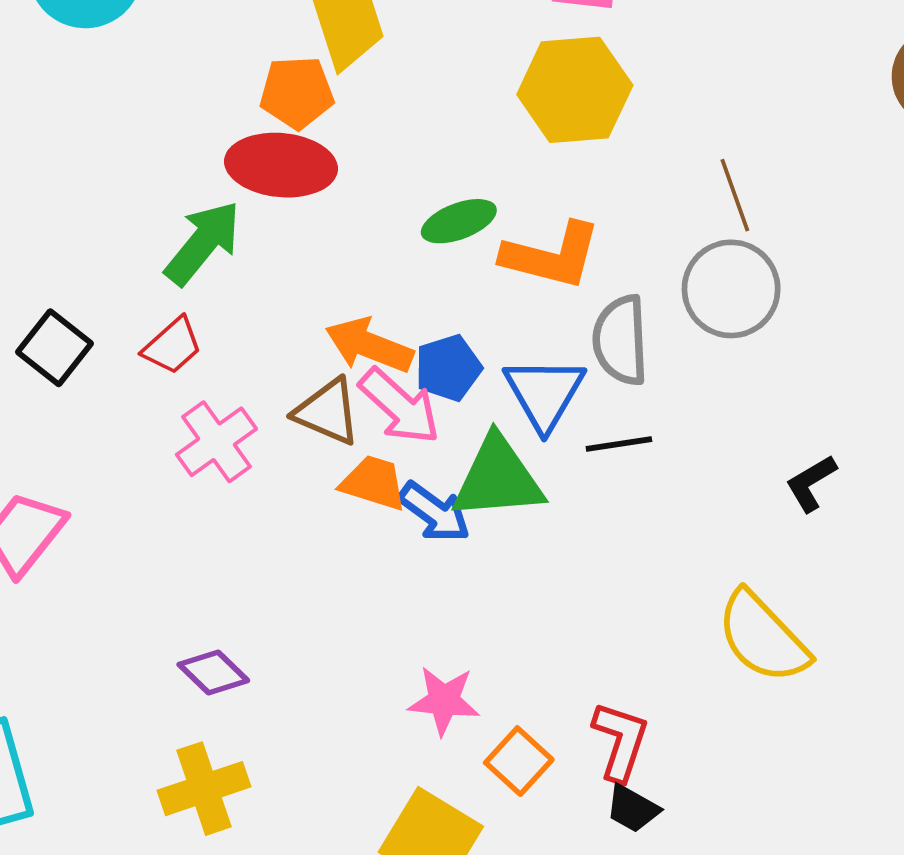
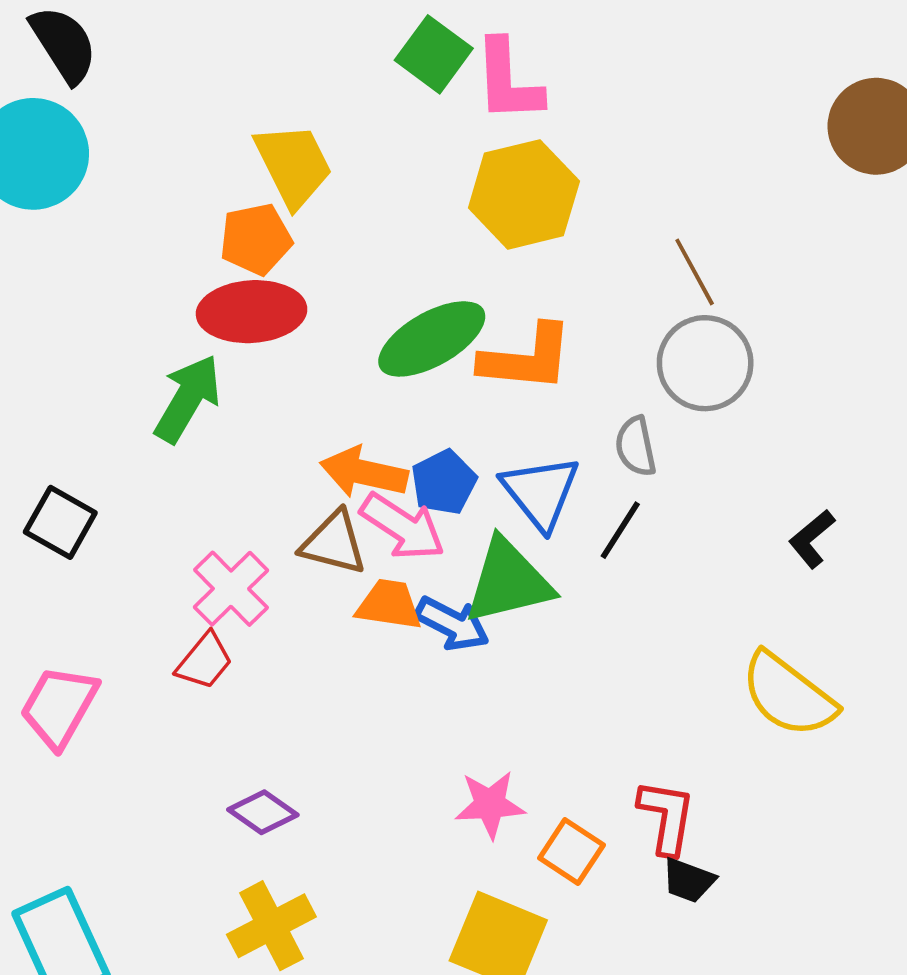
green ellipse: (459, 221) -> (432, 339), size x1.5
gray semicircle: (621, 340) -> (636, 446), moved, size x0.7
red trapezoid: (172, 346) -> (204, 661), moved
black line: (619, 444) -> (620, 530), turned -40

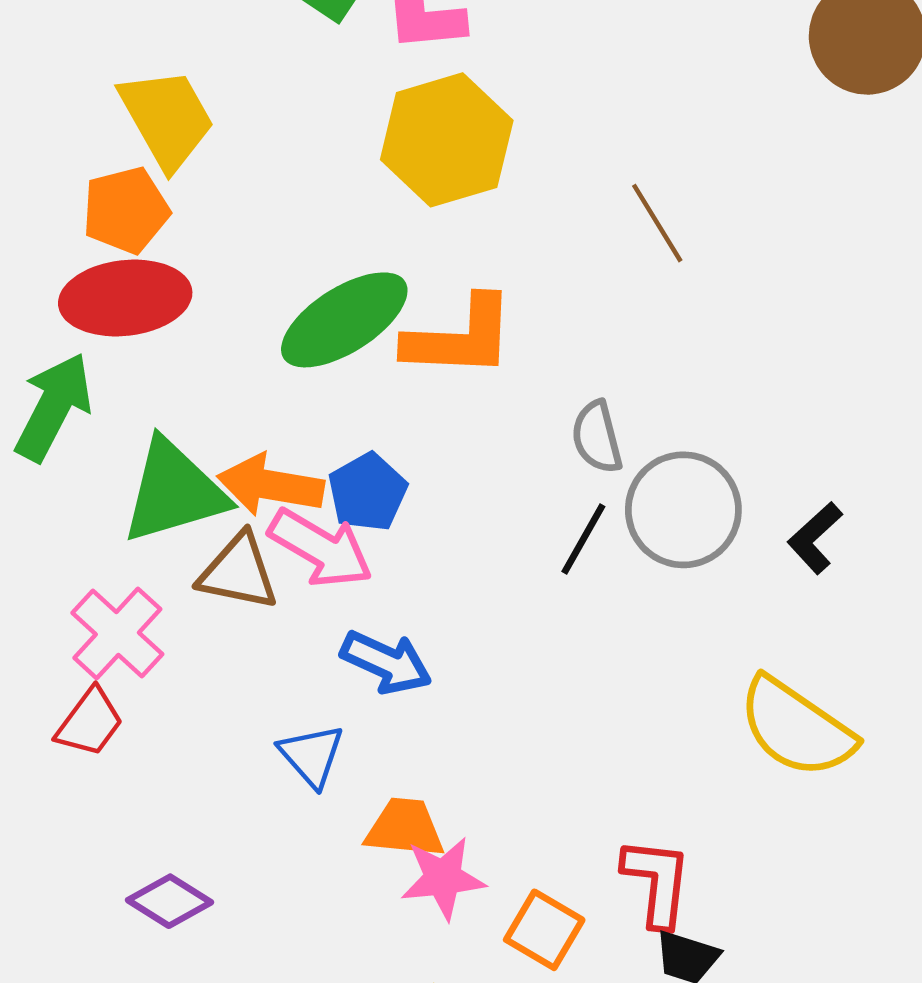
gray circle: (705, 363) -> (683, 510), moved
blue triangle: (540, 492) -> (312, 756), moved, size x0.7
green triangle: (508, 581) -> (174, 492), moved
orange trapezoid: (389, 605) -> (405, 828), moved

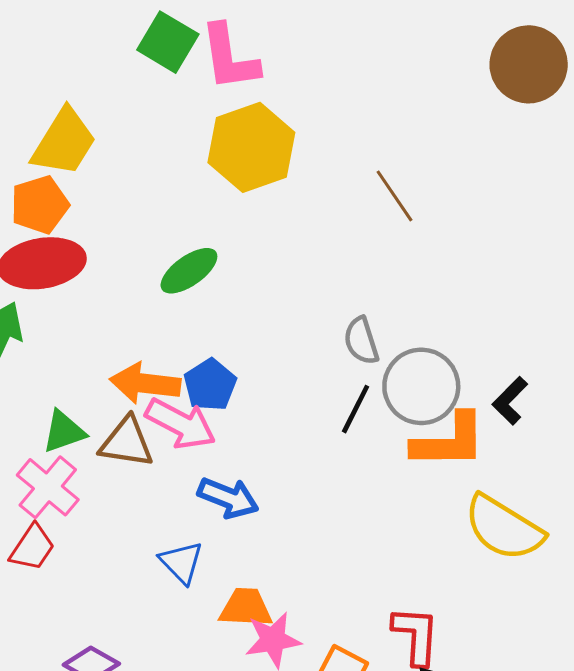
yellow trapezoid: (167, 118) -> (64, 142), turned 64
green ellipse: (344, 320) -> (189, 271), size x0.7
orange L-shape: (460, 337) -> (449, 441), moved
green triangle: (174, 492) -> (64, 432), moved, size x0.6

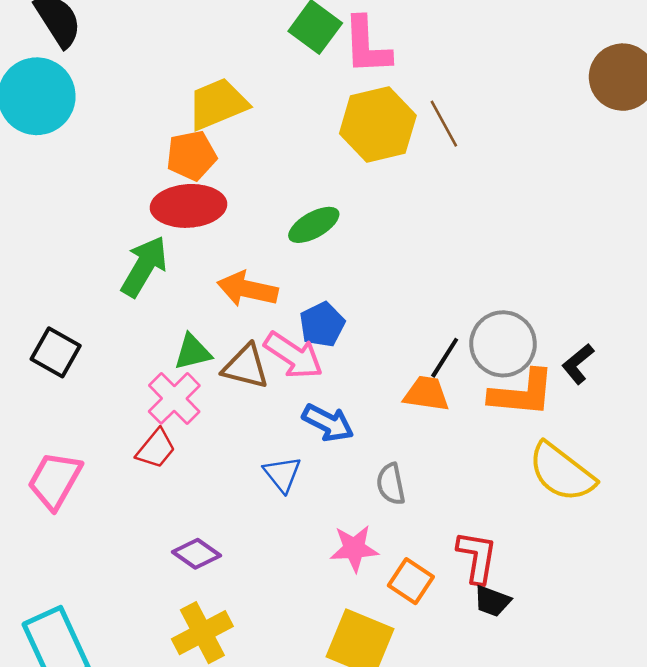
yellow trapezoid: (64, 142) -> (218, 104), turned -150
brown line: (395, 196) -> (444, 124), moved
gray semicircle: (361, 341) -> (391, 484), moved
orange arrow: (145, 383) -> (247, 289), moved
orange trapezoid: (246, 608) -> (426, 394), moved

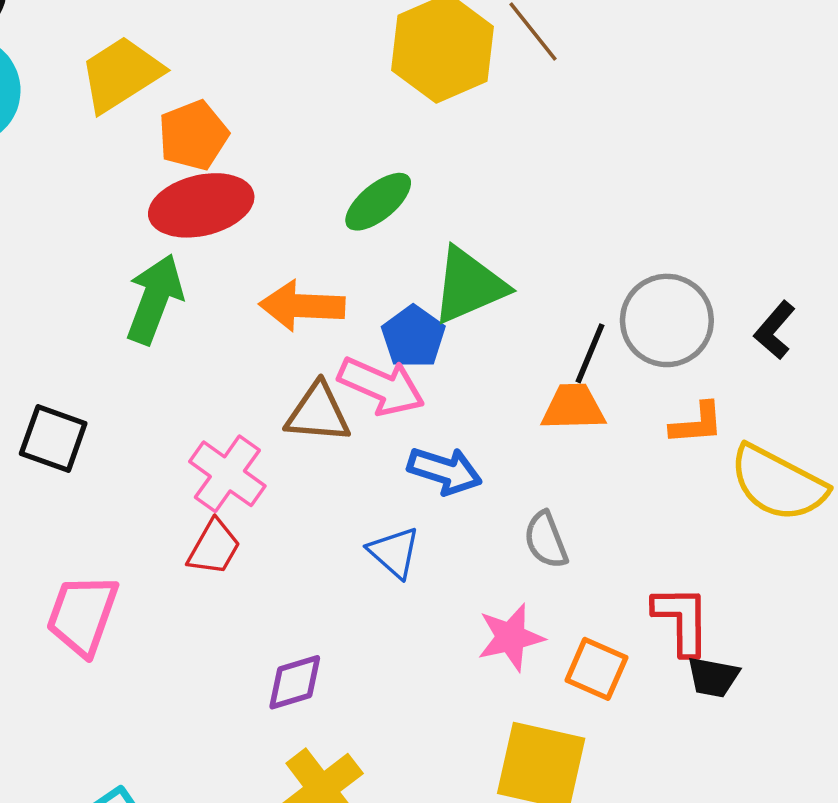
yellow trapezoid: (218, 104) -> (121, 74), moved
green triangle: (193, 352) -> (469, 286), moved, size x1.5
orange L-shape: (522, 393) -> (697, 424), moved, size x0.6
purple diamond: (196, 554) -> (295, 682), turned -42

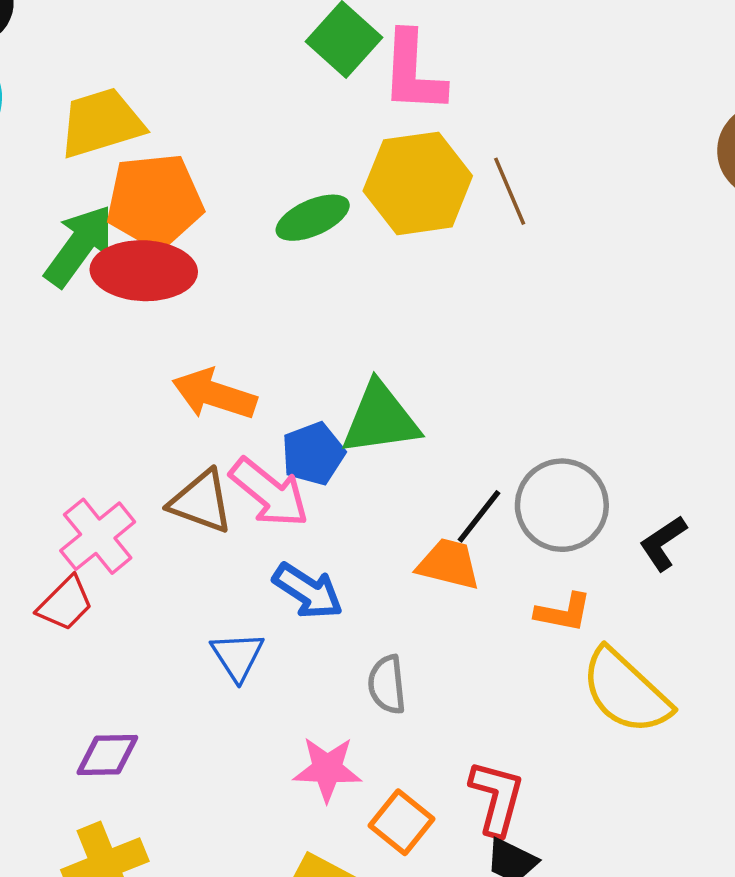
orange pentagon: (193, 135) -> (155, 201), size x1.4
green ellipse: (378, 202) -> (313, 218), moved
green arrow: (155, 299) -> (79, 246), moved

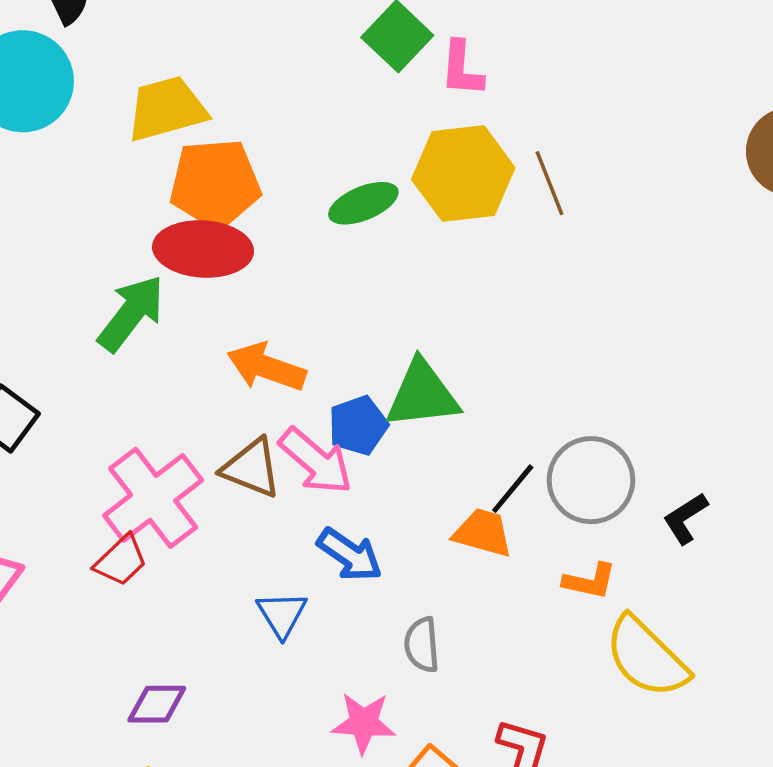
pink L-shape: (413, 72) -> (462, 69), size x0.7
green arrow: (79, 246) -> (131, 313), moved
pink cross: (98, 536) -> (153, 498), size x1.4

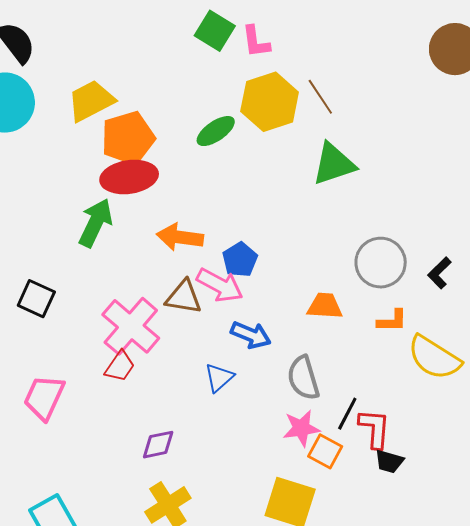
green triangle: (422, 394) -> (334, 164), moved
black line: (513, 489) -> (347, 414), moved
blue triangle: (282, 614) -> (219, 378), turned 32
gray semicircle: (422, 645) -> (303, 378), size x1.4
pink star: (364, 723) -> (301, 428), moved

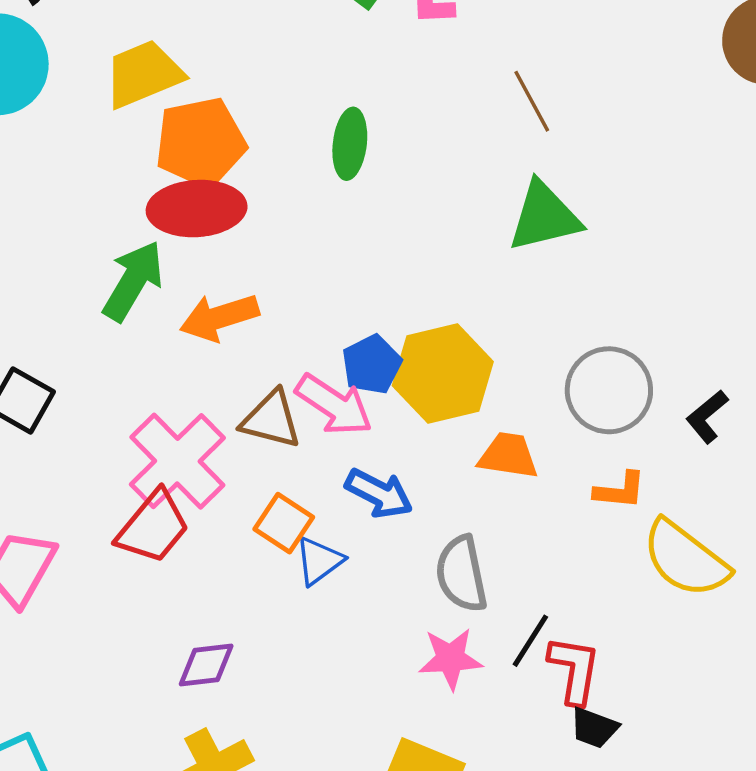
yellow hexagon: (270, 102) -> (443, 374), moved
green ellipse: (216, 131) -> (350, 144), turned -54
orange arrow: (180, 237) -> (219, 317), moved, turned -30
red trapezoid: (120, 366) -> (153, 527), size x1.4
orange square: (325, 451) -> (284, 523), moved

